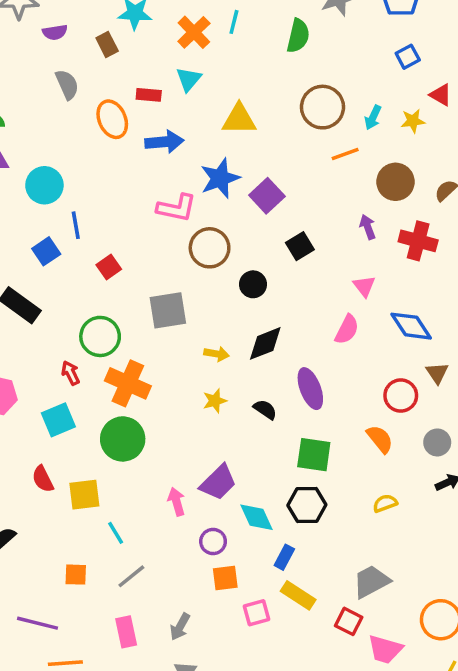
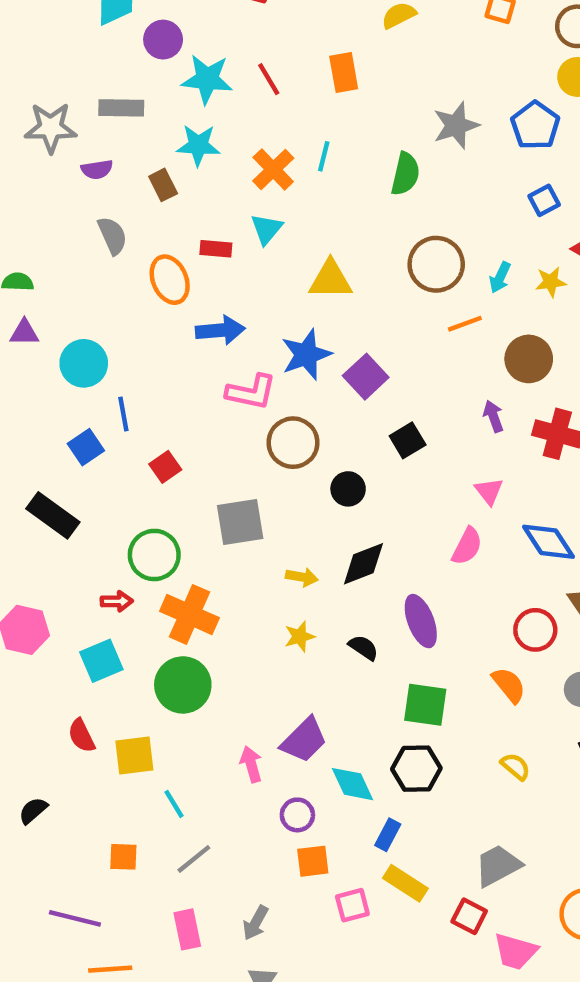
blue arrow: (164, 142) -> (220, 330), moved
red arrow: (71, 373) -> (117, 601), turned 115
yellow semicircle: (385, 503) -> (515, 766), turned 60

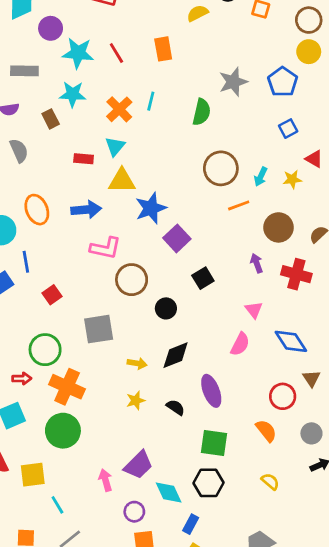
orange ellipse: (170, 280) -> (37, 210), moved
yellow triangle: (330, 280) -> (122, 181), moved
blue star: (306, 355) -> (151, 208), moved

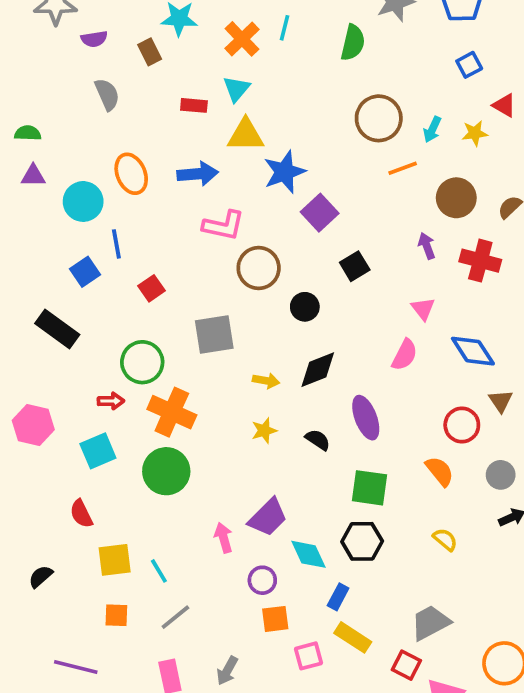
yellow square: (33, 475) -> (115, 560), moved

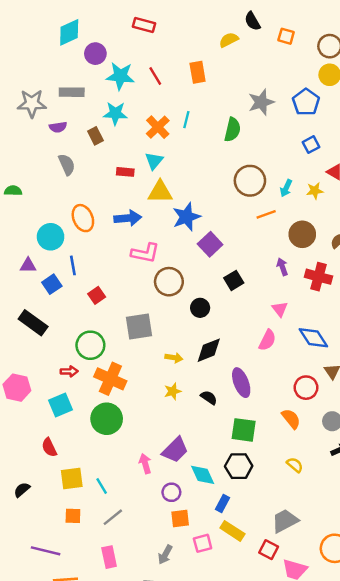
purple triangle: (33, 176) -> (28, 265), moved
gray arrow: (227, 671) -> (165, 555), moved

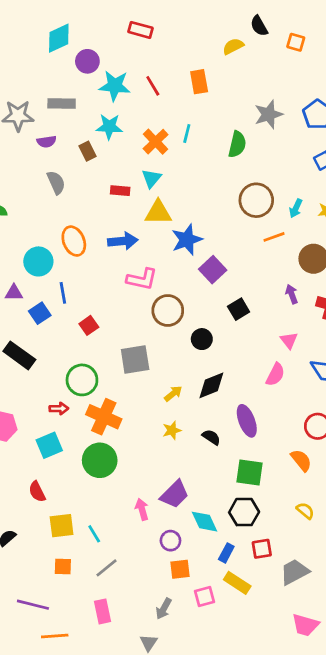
yellow arrow: (174, 358) -> (173, 394), turned -49
red square: (269, 550) -> (262, 549), moved, turned -36

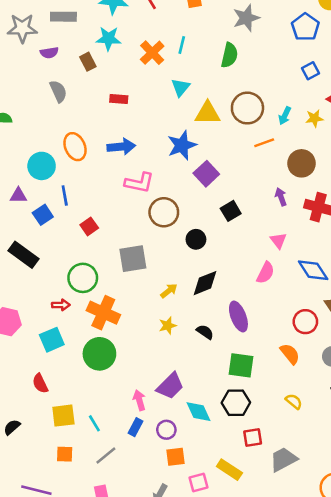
gray star: (269, 114) -> (246, 18), moved
cyan triangle: (151, 178) -> (181, 87), moved
yellow triangle: (158, 212) -> (208, 113), moved
blue rectangle: (226, 553) -> (135, 427), moved

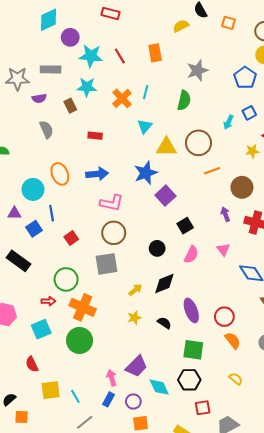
cyan arrow: (285, 116) -> (228, 122), moved
brown circle: (164, 212) -> (114, 233), moved
pink semicircle: (265, 273) -> (191, 255), moved
red circle: (305, 322) -> (224, 317), moved
orange square: (65, 454) -> (22, 417), moved

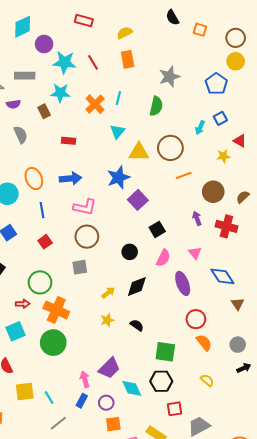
yellow semicircle: (181, 26) -> (125, 33), moved
blue line: (52, 213) -> (42, 210), moved
gray square: (106, 264) -> (80, 267), size x0.7
purple ellipse: (191, 310) -> (183, 283), moved

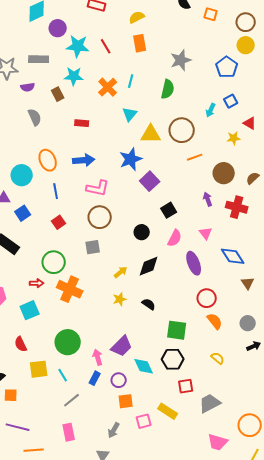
green circle: (53, 343) -> (68, 342), moved

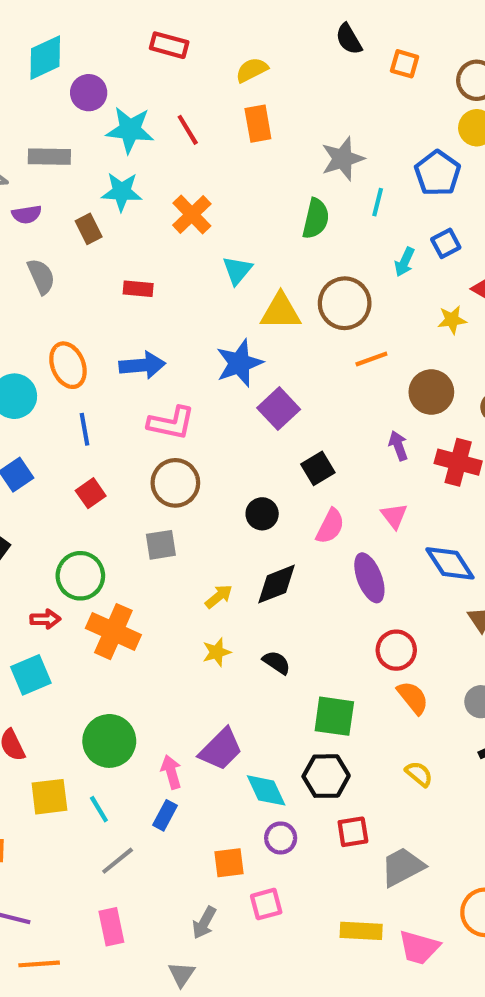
cyan line: (131, 81) -> (378, 202), moved
purple circle: (119, 380) -> (281, 838), moved
yellow rectangle: (168, 411) -> (361, 931), moved, turned -30

